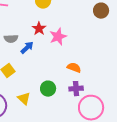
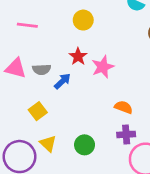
green circle: (48, 89) -> (85, 145), moved
yellow triangle: (24, 99) -> (48, 144), moved

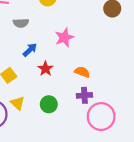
red star: (78, 56) -> (45, 69), moved
gray semicircle: (42, 69) -> (21, 23), moved

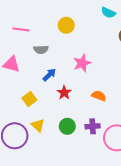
purple cross: (84, 95) -> (93, 126), moved

